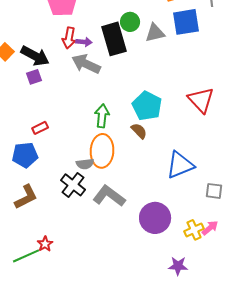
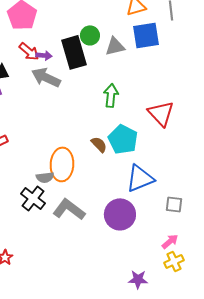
red arrow: (69, 38) -> (29, 51), turned -60
cyan pentagon: (147, 106) -> (123, 139), moved
green arrow: (102, 116) -> (111, 95), moved
purple circle: (155, 218) -> (120, 214), moved
yellow cross: (194, 230) -> (174, 261), moved

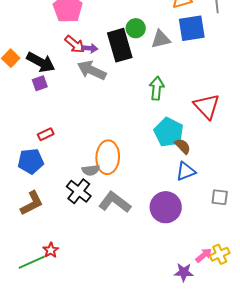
brown semicircle: (99, 144) -> (183, 146), moved
blue triangle: (140, 178) -> (186, 171), size x0.7
pink arrow: (170, 241) -> (204, 255), moved

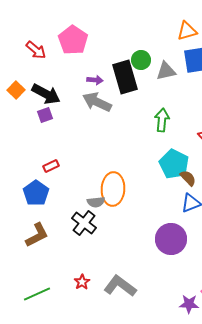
red arrow: (75, 44) -> (36, 50), moved
blue pentagon: (31, 161) -> (36, 193), turned -30
gray L-shape: (115, 202) -> (120, 286), moved
red star: (51, 250) -> (82, 282), moved

